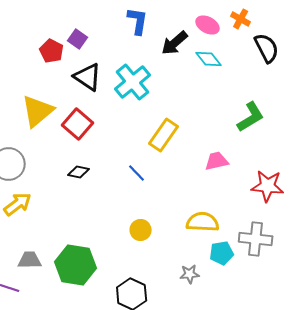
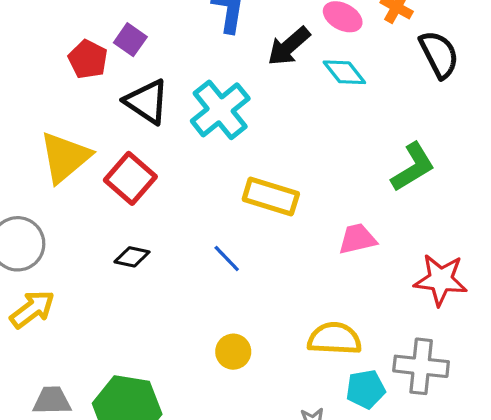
yellow rectangle: (164, 135) -> (271, 196), turned 72

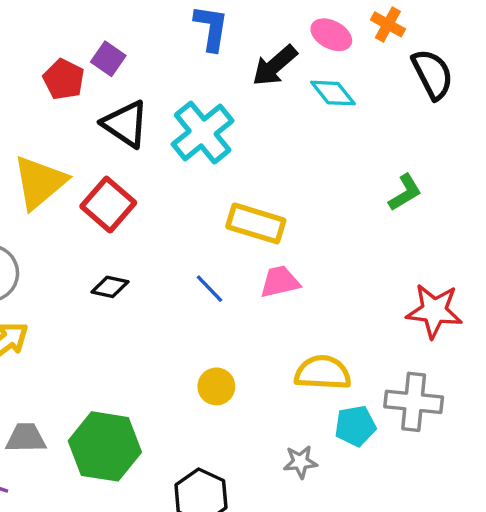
green L-shape: (413, 167) -> (405, 193), size x0.7
pink trapezoid: (357, 239) -> (280, 282), moved

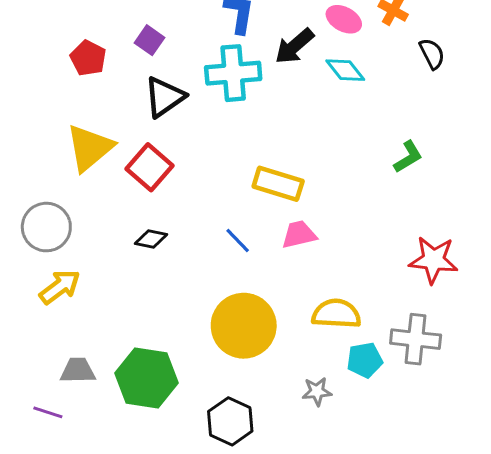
black semicircle: (433, 74) -> (432, 54), size x0.7
red pentagon: (64, 79) -> (88, 58), moved
black triangle: (125, 124) -> (164, 97), turned 51
cyan cross: (203, 133) -> (233, 73), moved, turned 34
yellow circle: (216, 386) -> (244, 326), size x2.0

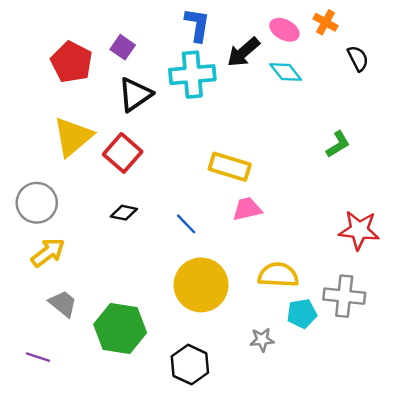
red pentagon: (88, 58) -> (72, 62), size x1.4
blue line: (238, 240) -> (186, 224), moved
gray trapezoid: (78, 371) -> (63, 304), moved, turned 40

